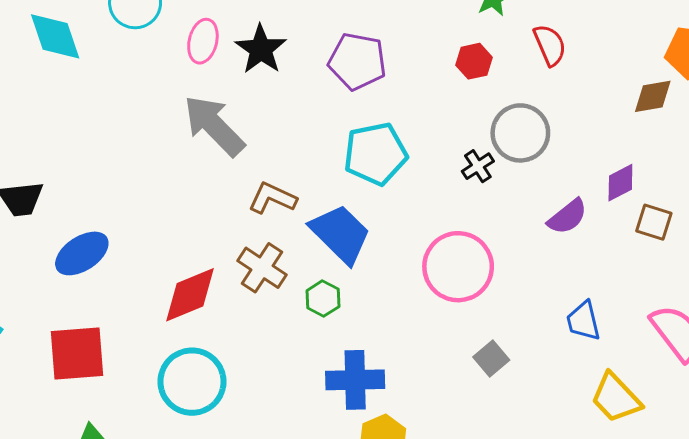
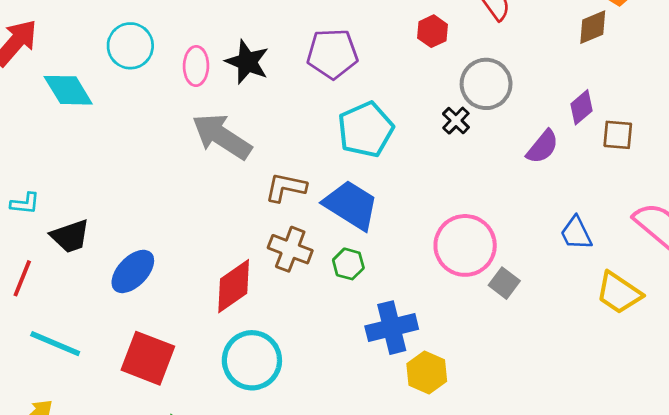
pink circle: (458, 267) -> (465, 245), moved
red square: (77, 353) -> (148, 358), turned 38

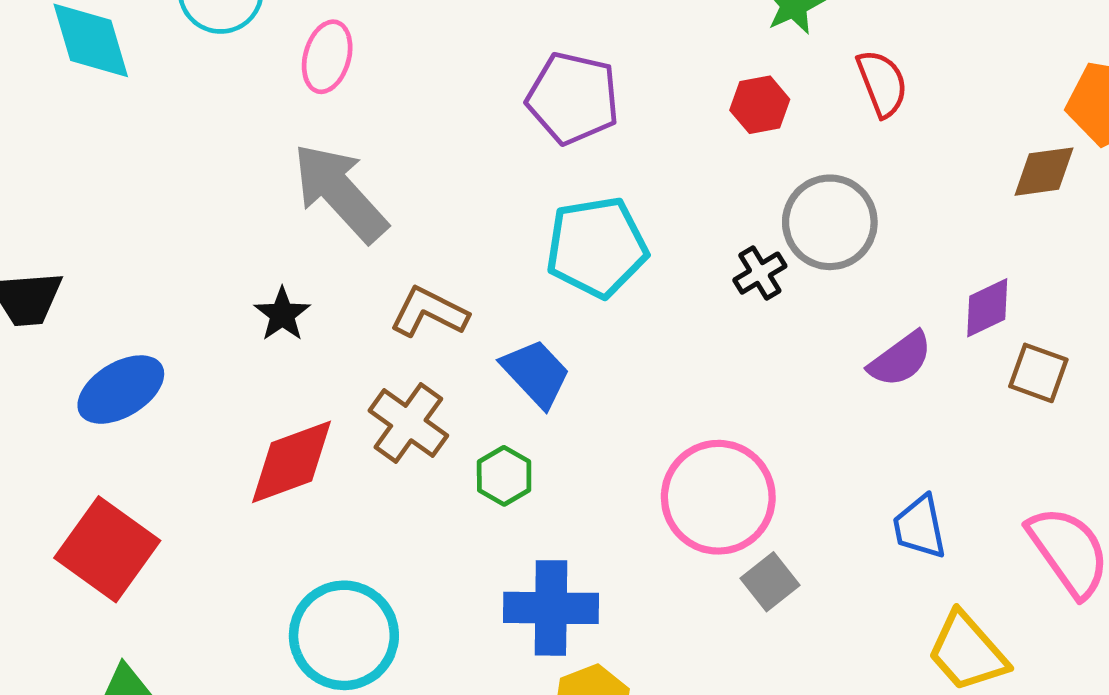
black star: (247, 62) -> (282, 314), moved, size x0.7
blue trapezoid: (351, 205) -> (536, 373), size x0.7
cyan circle: (252, 360) -> (344, 635), moved

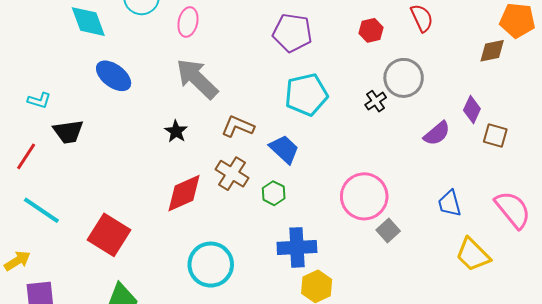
purple diamond: (987, 308) -> (472, 109), turned -36
blue ellipse: (121, 390) -> (114, 76), moved, turned 72

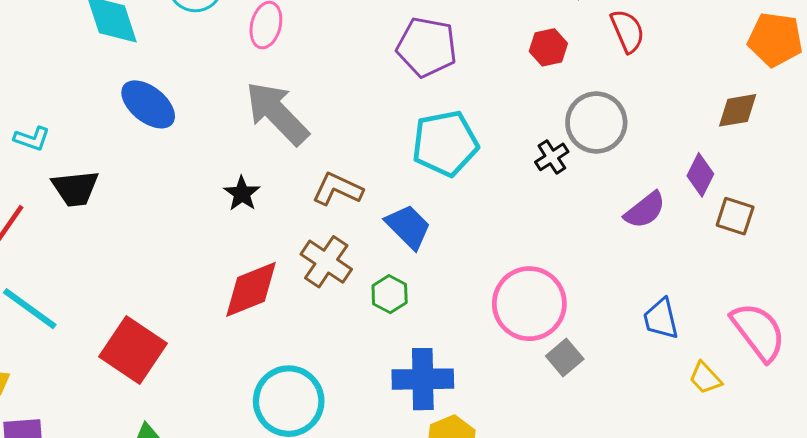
brown diamond: (492, 51) -> (738, 110), moved
yellow trapezoid: (473, 255) -> (705, 378), moved, size x0.6

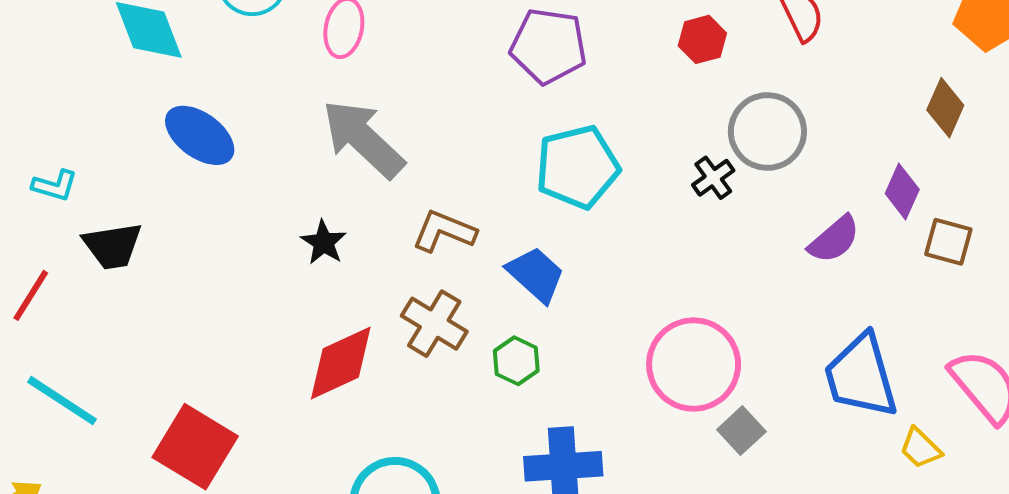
brown diamond: (738, 110) -> (945, 108), turned -54
blue trapezoid: (661, 319) -> (861, 376), size x1.6

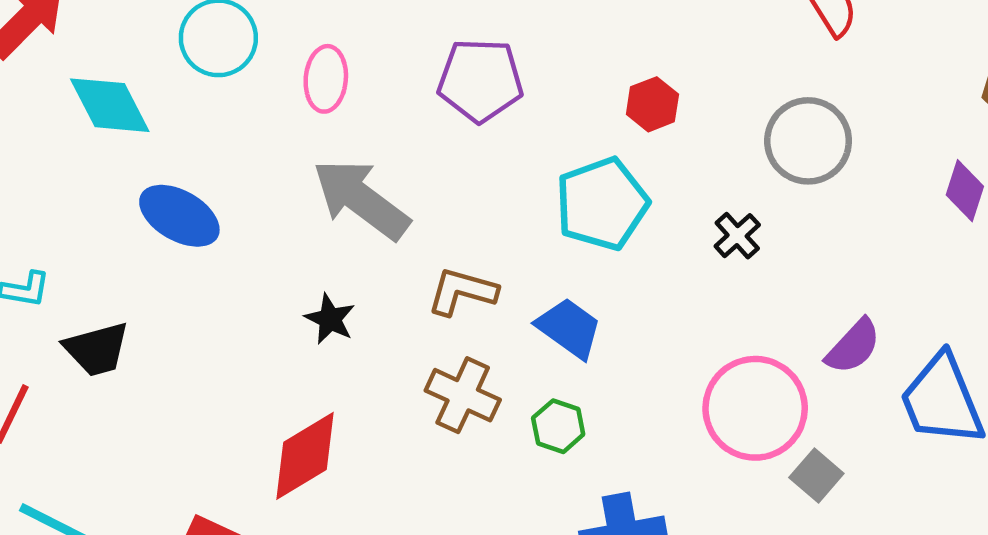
red hexagon: (702, 39) -> (652, 104), moved
purple pentagon: (548, 46) -> (480, 80), moved
black cross: (713, 178) -> (737, 236), moved
purple semicircle: (834, 239) -> (853, 346), moved
red diamond: (341, 363) -> (305, 456), moved

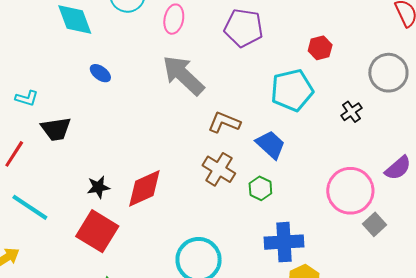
blue ellipse: (179, 216) -> (100, 73), size x0.6
black star: (330, 319) -> (98, 187), moved, turned 30

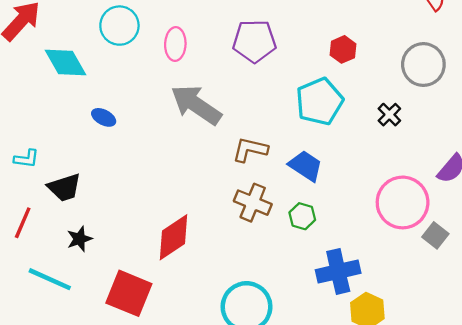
black star: (98, 187) -> (79, 239), moved

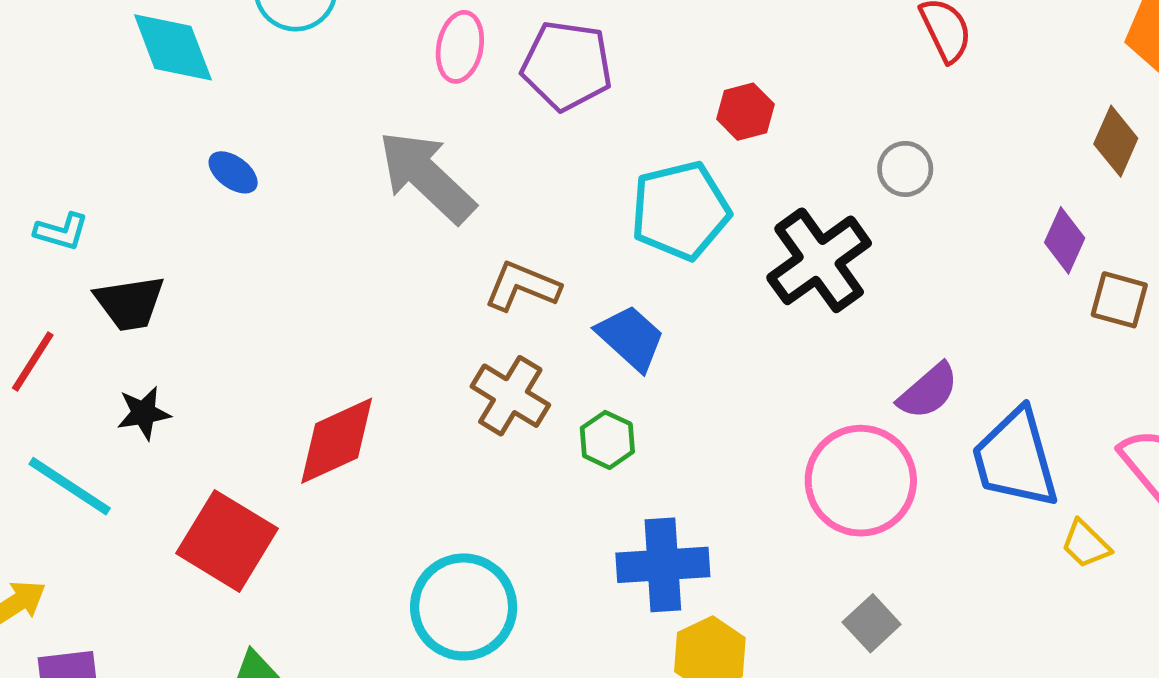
pink ellipse: (175, 44) -> (460, 47), moved
gray circle: (423, 65) -> (905, 169), size x0.6
black cross: (389, 115) -> (819, 260), size x2.0
pink circle: (403, 202) -> (861, 481), moved
gray square: (435, 235) -> (872, 623), moved

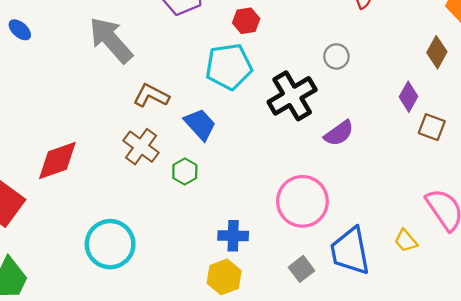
red hexagon: (745, 112) -> (246, 21), moved
purple semicircle: (928, 391) -> (339, 133), moved
blue trapezoid: (1015, 458) -> (350, 251), moved
blue cross: (663, 565) -> (233, 236), moved, size x0.7

